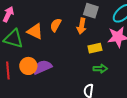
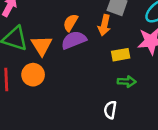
orange triangle: (35, 31) -> (42, 46), moved, turned 30
purple semicircle: (42, 67) -> (74, 40), moved

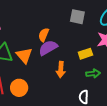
orange arrow: (104, 25) -> (61, 69), moved
orange circle: (33, 75) -> (19, 88), moved

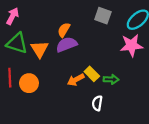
yellow rectangle: (85, 54) -> (92, 74), moved, turned 56
orange arrow: (61, 69) -> (76, 80), moved, turned 49

